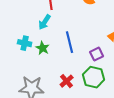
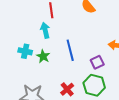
cyan arrow: (45, 22) -> (45, 30), turned 133

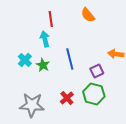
cyan cross: (25, 51) -> (25, 60), turned 32

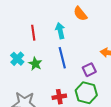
red line: (51, 19) -> (33, 33), moved
cyan arrow: (45, 39) -> (60, 31), moved
red cross: (67, 98) -> (59, 97), turned 32

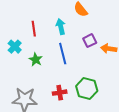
cyan cross: (17, 59) -> (15, 47), moved
purple square: (89, 70) -> (90, 41), moved

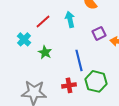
red line: (34, 29) -> (43, 21), turned 56
blue line: (63, 54) -> (79, 60), moved

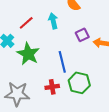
green star: (45, 52) -> (28, 54), size x1.6

